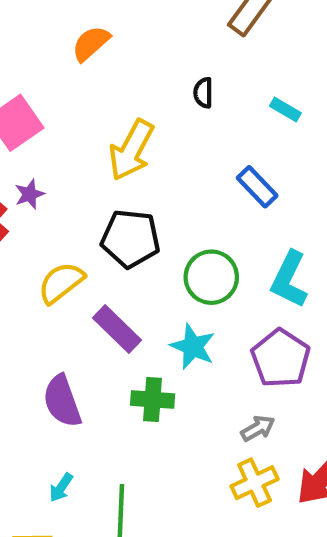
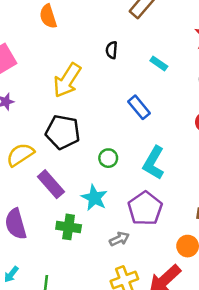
orange semicircle: (91, 43) -> (48, 16), turned -70
green circle: (211, 277) -> (108, 158), size x0.6
gray arrow: (258, 428) -> (119, 239), moved

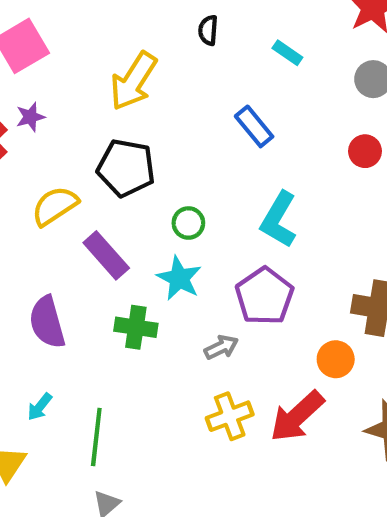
green circle: (108, 158) -> (188, 223), moved

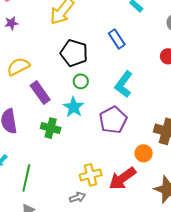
black pentagon: (126, 168) -> (74, 53), moved
gray arrow: (221, 347) -> (77, 197), moved

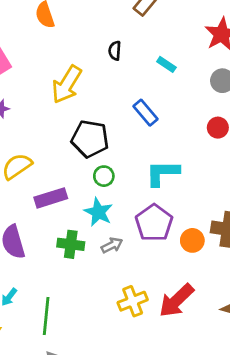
cyan L-shape: (124, 84) -> (162, 173), turned 60
purple rectangle: (40, 93) -> (51, 198), turned -65
orange circle: (144, 153) -> (192, 240), moved
gray arrow: (77, 197) -> (112, 245), moved

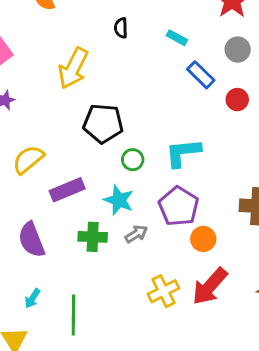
blue rectangle: (146, 113) -> (201, 75), moved
green circle: (104, 176) -> (133, 160), moved
orange circle: (192, 240) -> (203, 239), moved

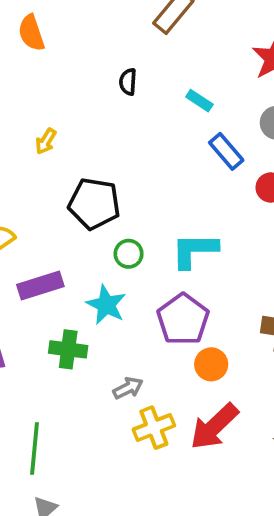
yellow arrow: (73, 68) -> (46, 141), moved, size x0.5
gray arrow: (136, 234) -> (128, 388), moved

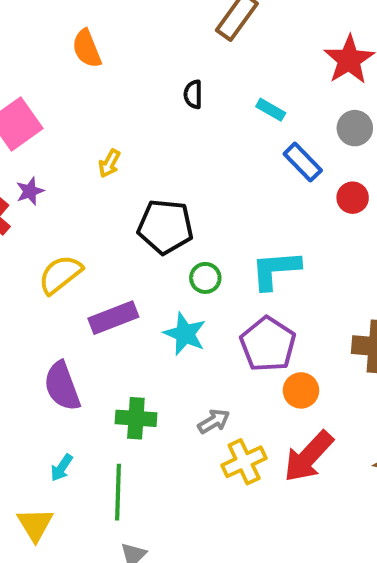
green cross: (68, 349) -> (136, 418), moved

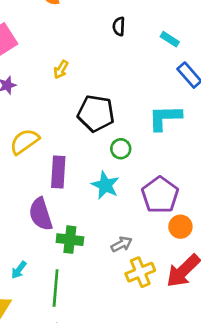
cyan L-shape: (275, 270) -> (165, 118), moved
purple rectangle: (113, 318) -> (58, 172), turned -68
purple semicircle: (62, 386) -> (41, 214), moved

